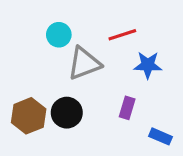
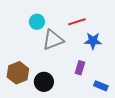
black circle: (67, 113) -> (44, 82), moved

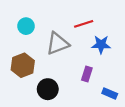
cyan circle: (37, 22) -> (26, 26), moved
brown hexagon: (18, 73) -> (23, 65), moved

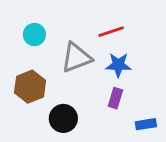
blue star: (101, 45) -> (118, 65), moved
blue rectangle: (110, 93) -> (146, 124), turned -32

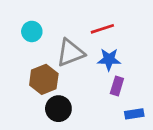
brown hexagon: (30, 87) -> (44, 79), moved
purple rectangle: (115, 98) -> (117, 86), moved

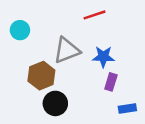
red line: (102, 29) -> (95, 15), moved
cyan circle: (32, 31) -> (20, 30), moved

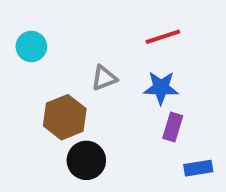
red line: (95, 15) -> (163, 37), moved
gray triangle: (67, 50) -> (104, 78), size x0.6

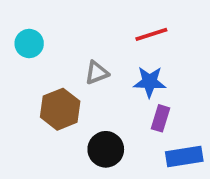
black circle: (86, 160) -> (106, 149), moved
blue rectangle: (198, 168) -> (184, 157), size x1.4

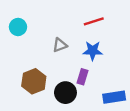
brown hexagon: (60, 109) -> (34, 81), moved
purple rectangle: (160, 118) -> (82, 77), moved

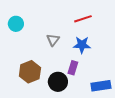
gray triangle: (60, 45) -> (53, 40), turned -32

